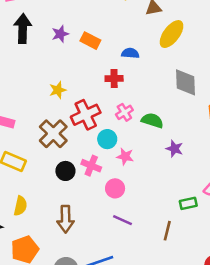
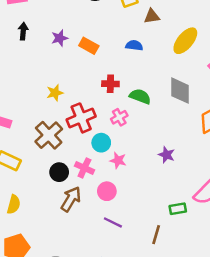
black arrow: (23, 29) -> (23, 31), size x0.6
yellow ellipse: (172, 34) -> (185, 41), moved
blue semicircle: (130, 53) -> (134, 45), moved
green semicircle: (152, 121) -> (140, 96), moved
brown arrow: (66, 219) -> (71, 199), moved, turned -150

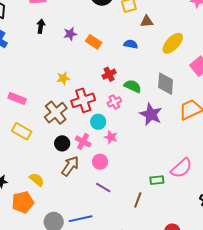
red cross: (110, 84) -> (109, 74), turned -32
purple star: (167, 155) -> (151, 114), moved, size x1.6
yellow semicircle: (14, 204) -> (37, 180), moved, turned -70

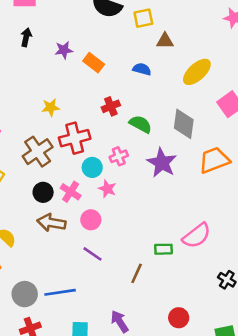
pink cross: (114, 102) -> (119, 156), moved
brown arrow: (70, 166) -> (51, 223), turned -120

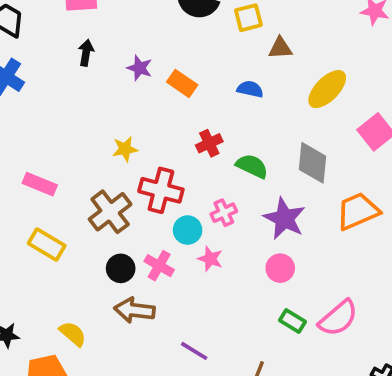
purple star: (64, 50) -> (140, 68), turned 30
red cross: (75, 138) -> (161, 190), turned 32
pink circle: (91, 220) -> (280, 268), moved
green rectangle: (163, 249) -> (292, 321), moved, turned 36

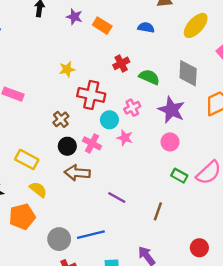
brown cross: (110, 212) -> (61, 119), moved, size x0.6
yellow rectangle: (47, 244) -> (27, 159), moved

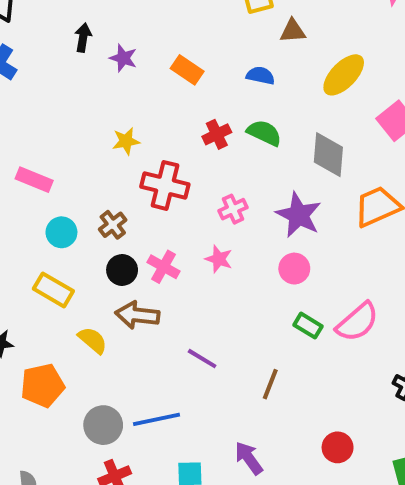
purple star: (74, 17) -> (123, 58), moved
green semicircle: (149, 77) -> (264, 133), moved
cyan circle: (109, 120) -> (61, 232), moved
yellow semicircle: (38, 190) -> (93, 340), moved

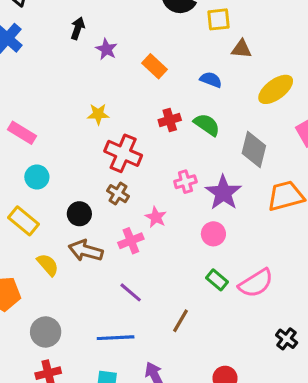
pink cross: (233, 209) -> (185, 182), moved
brown cross: (113, 225) -> (118, 194), moved, turned -30
pink cross: (164, 267) -> (131, 241), moved, turned 30
blue line: (156, 419) -> (116, 338), moved

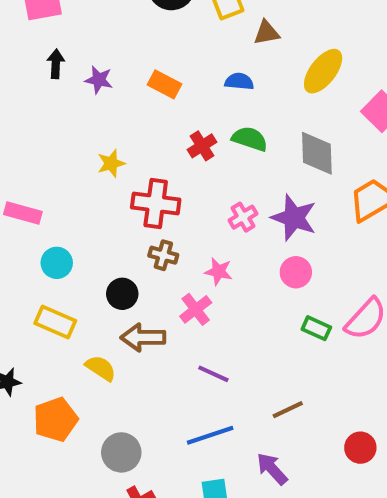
brown line: (180, 321) -> (288, 410), moved, turned 50

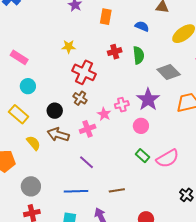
orange rectangle: (164, 84) -> (106, 17), turned 56
green semicircle: (250, 139) -> (139, 55), turned 48
gray diamond: (317, 153) -> (169, 72), turned -60
pink cross: (243, 217) -> (122, 105), moved

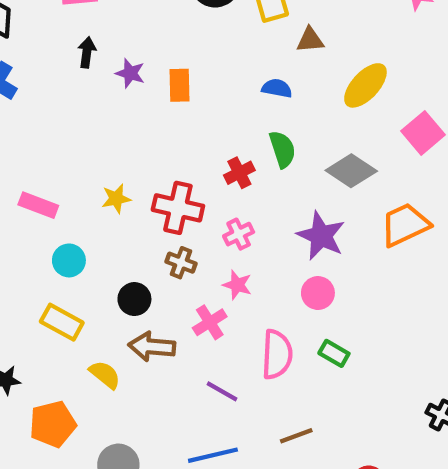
orange rectangle: (106, 17) -> (180, 85), moved
yellow star: (69, 47) -> (116, 199), moved
red cross: (115, 52) -> (239, 173), moved
pink cross: (122, 105) -> (239, 234), moved
pink semicircle: (168, 158) -> (277, 354), moved, turned -45

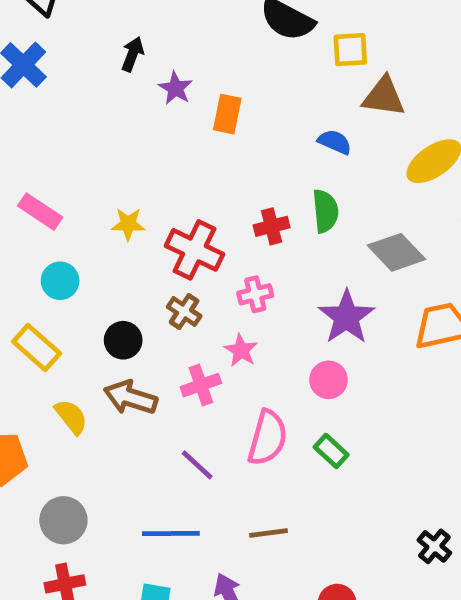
brown triangle: (310, 40) -> (384, 97), size x1.4

